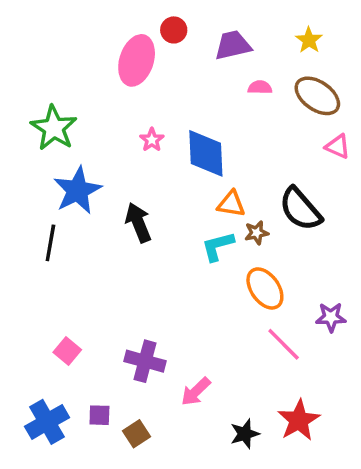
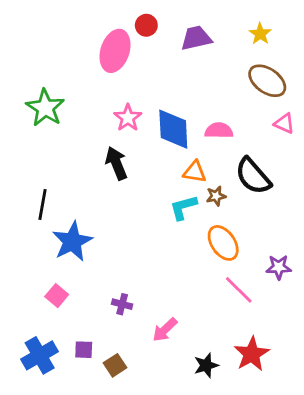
pink semicircle: (260, 87) -> (219, 131), moved, size x1.4
pink star: (152, 140) -> (128, 118), size x1.4
blue star: (77, 190) -> (72, 242), moved
black arrow: (138, 223) -> (116, 163), moved
purple cross: (145, 361) -> (122, 304), size x0.6

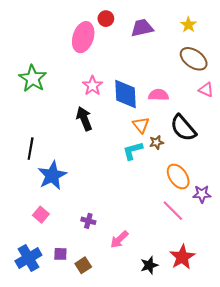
orange triangle: (195, 172) -> (141, 125), turned 42
orange ellipse: (223, 243) -> (178, 176), moved

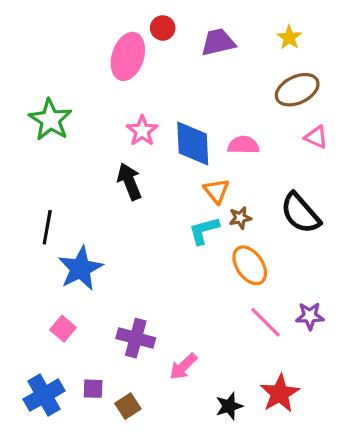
brown ellipse: (194, 59) -> (297, 90), turned -60
black semicircle: (183, 128) -> (300, 213), moved
orange ellipse: (178, 176) -> (250, 265), moved
purple star: (202, 194) -> (310, 316), moved
purple cross: (88, 221) -> (136, 338), size x1.6

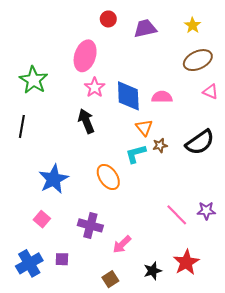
pink ellipse: (128, 56) -> (85, 56), moved
black semicircle: (300, 213) -> (200, 142), turned -84
black line: (47, 227) -> (22, 126), moved
orange ellipse: (250, 265) -> (108, 177), moved
brown square: (128, 406) -> (110, 279), moved

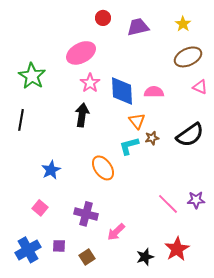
pink ellipse: (85, 56) -> (81, 53), turned 44
black arrow: (86, 121) -> (82, 115), turned 30
blue star: (53, 179) -> (51, 170), size x0.7
brown square: (110, 279) -> (87, 257), moved

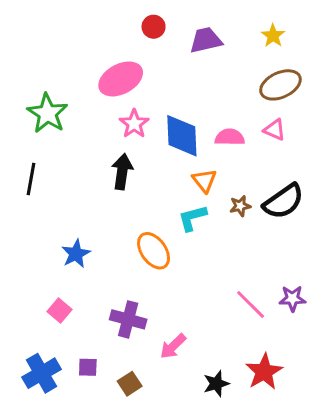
pink triangle: (200, 87) -> (275, 130), moved
brown star: (152, 138) -> (240, 206), moved

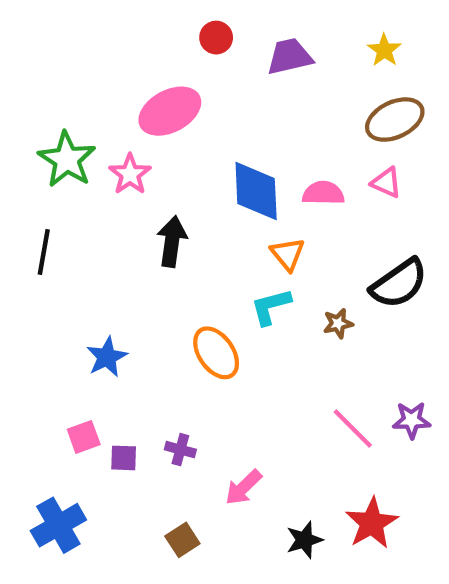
pink star: (134, 124) -> (130, 174), moved
brown star: (240, 206) -> (338, 323), moved
pink square: (59, 310) -> (84, 437), turned 30
purple cross: (128, 319) -> (180, 450), size x0.6
purple square: (88, 367) -> (124, 458), moved

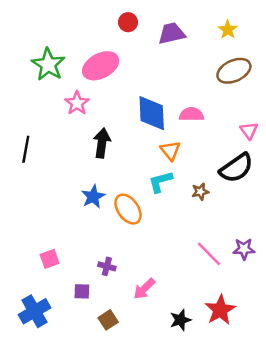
green star: (67, 159) -> (48, 65), moved
pink triangle: (386, 183) -> (249, 131), moved, turned 30
blue star: (107, 357) -> (93, 197), moved
purple square: (124, 458) -> (82, 291), moved

